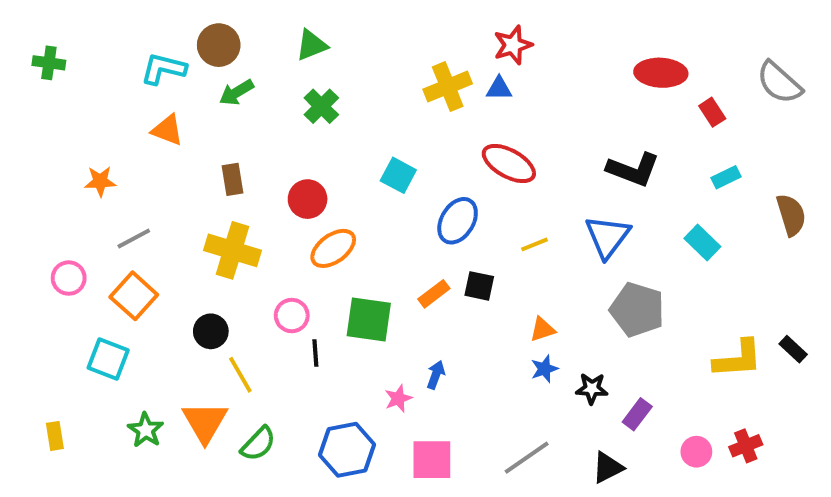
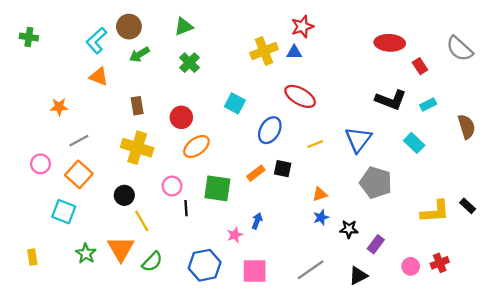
cyan L-shape: (163, 69) -> (96, 41), turned -56
black L-shape: (633, 169) -> (391, 100), moved

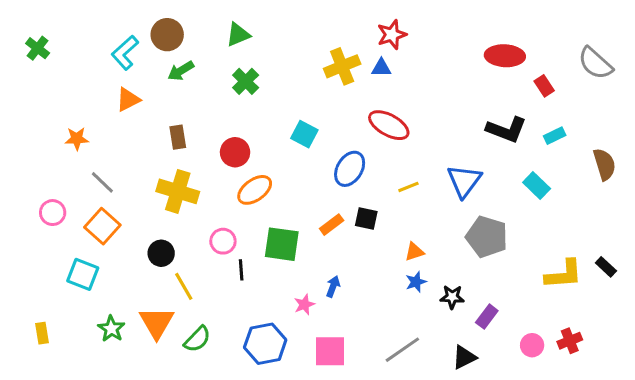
green cross: (29, 37) -> (38, 48), turned 30
orange triangle: (99, 77) -> (128, 99), turned -48
gray line: (79, 141) -> (102, 182), turned 72

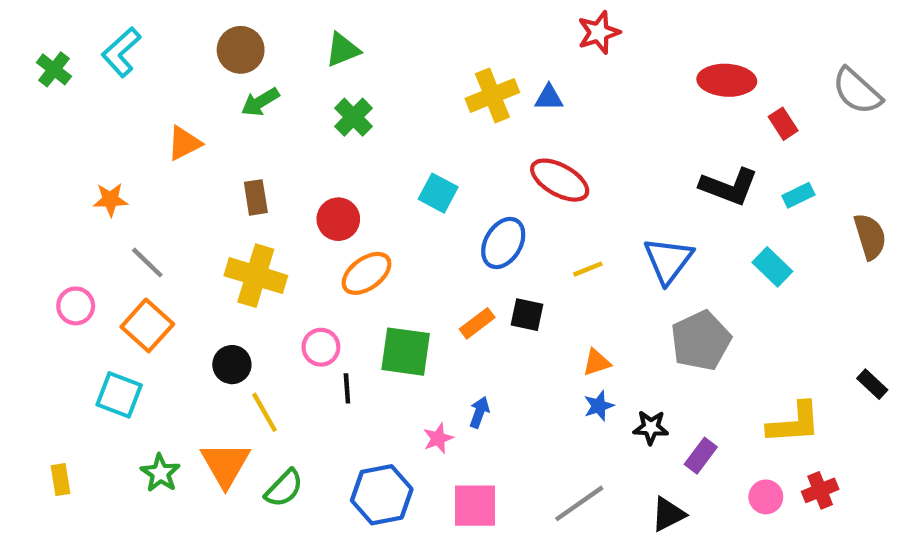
red star: (392, 35) -> (599, 32), moved
cyan L-shape: (125, 53) -> (121, 52), moved
gray pentagon: (487, 237) -> (701, 341), turned 30
yellow L-shape: (564, 274) -> (794, 423), moved

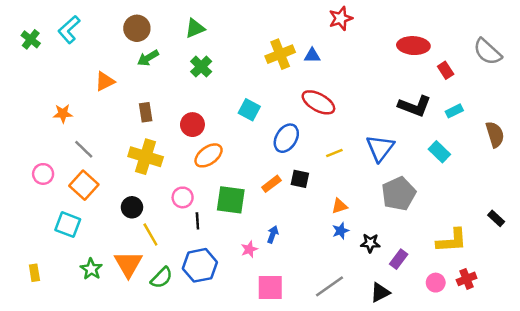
blue hexagon: (382, 495) -> (200, 265), moved

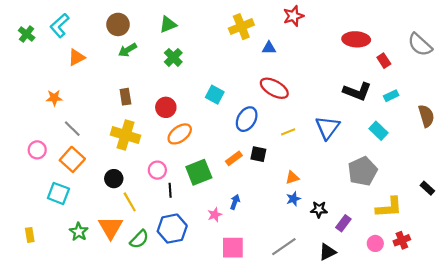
yellow cross: (280, 54) -> (241, 27), moved
orange triangle: (105, 81) -> (77, 57), moved
gray pentagon: (399, 194) -> (363, 171), moved
green square: (231, 200) -> (199, 172), turned -30

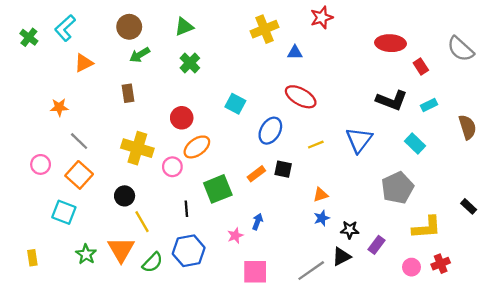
brown rectangle: (125, 97) -> (128, 93), moved
pink circle: (157, 170) -> (172, 167), moved
black triangle: (327, 252) -> (342, 257), moved

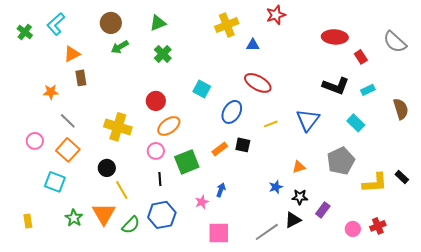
brown rectangle: (128, 93) -> (81, 78), moved
pink circle: (172, 167) -> (156, 151), moved
orange triangle: (321, 195) -> (299, 167), moved
yellow L-shape: (427, 227) -> (375, 183), moved

